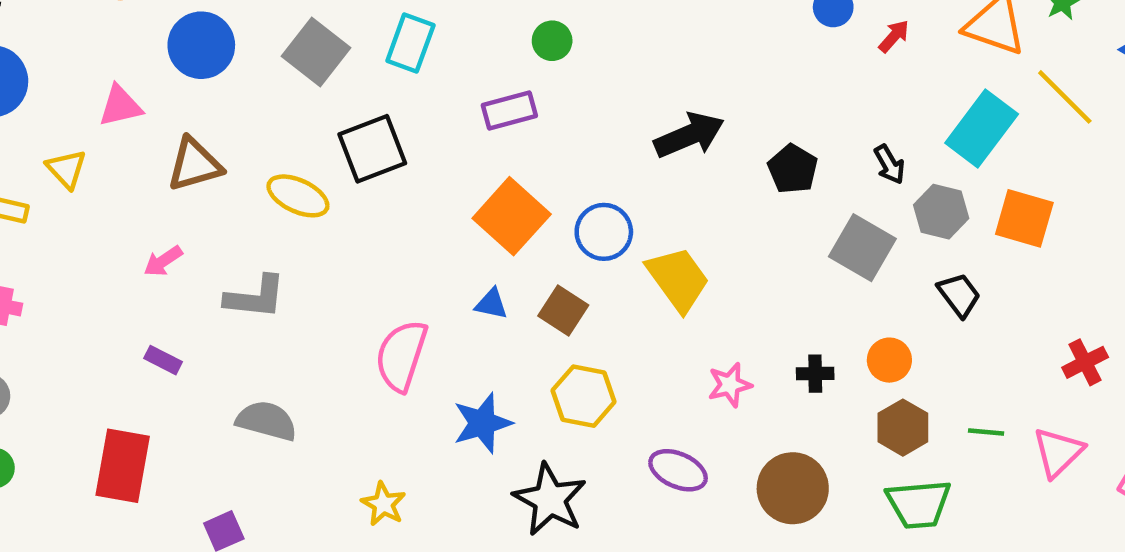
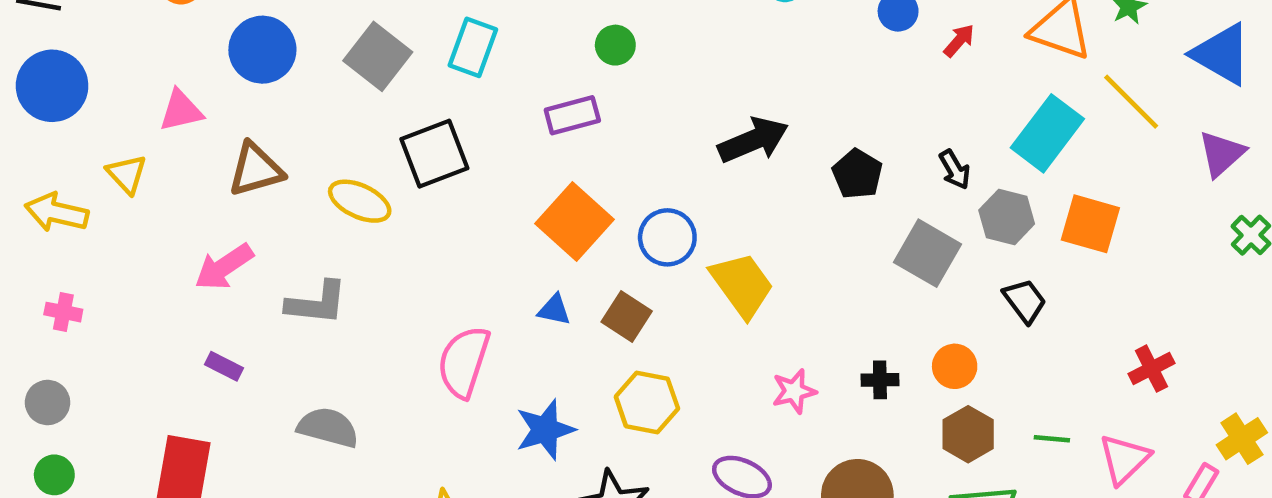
pink arrow: (163, 261) -> (224, 267), size x1.5

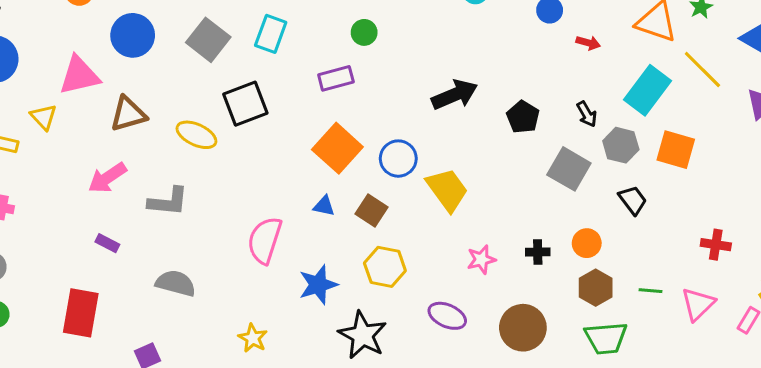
red arrow: (959, 41) -> (588, 43), moved, turned 65
pink triangle: (181, 111) -> (79, 75), size x1.4
red cross: (1151, 369) -> (716, 245), turned 36

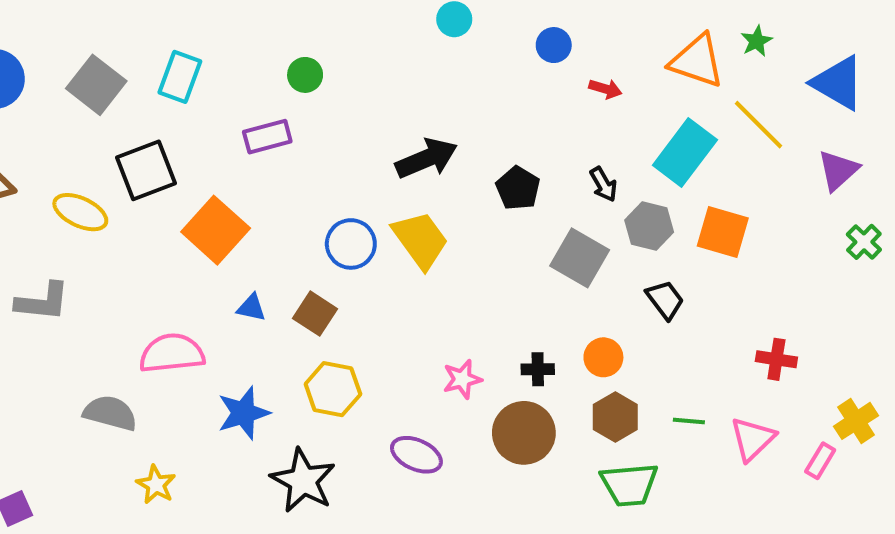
orange square: (337, 148) -> (216, 230), moved
yellow trapezoid: (447, 190) -> (420, 240), moved
pink semicircle: (265, 240) -> (172, 353), turned 66
gray semicircle: (176, 283) -> (110, 413), moved
brown circle: (523, 328) -> (524, 433), moved

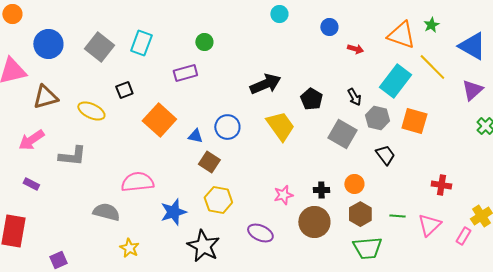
black square: (146, 170) -> (124, 90), size x0.6
yellow trapezoid: (420, 240) -> (280, 126), moved
blue triangle: (251, 308) -> (195, 136), moved

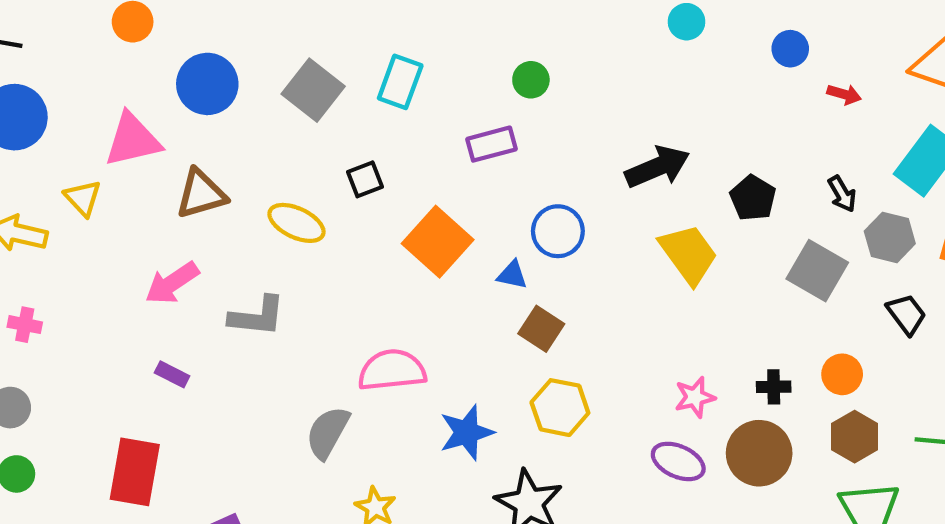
blue circle: (227, 127) -> (558, 231), moved
gray semicircle: (106, 212) -> (328, 432), turned -76
purple ellipse: (260, 233) -> (678, 461), moved

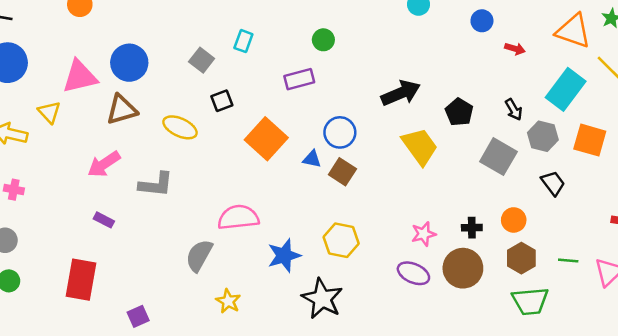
cyan rectangle: (400, 82) -> (243, 41), size x0.7
blue circle: (207, 84) -> (129, 63), moved
gray square: (313, 90) -> (202, 60), moved, size x0.7
brown square: (541, 329) -> (342, 172), moved

